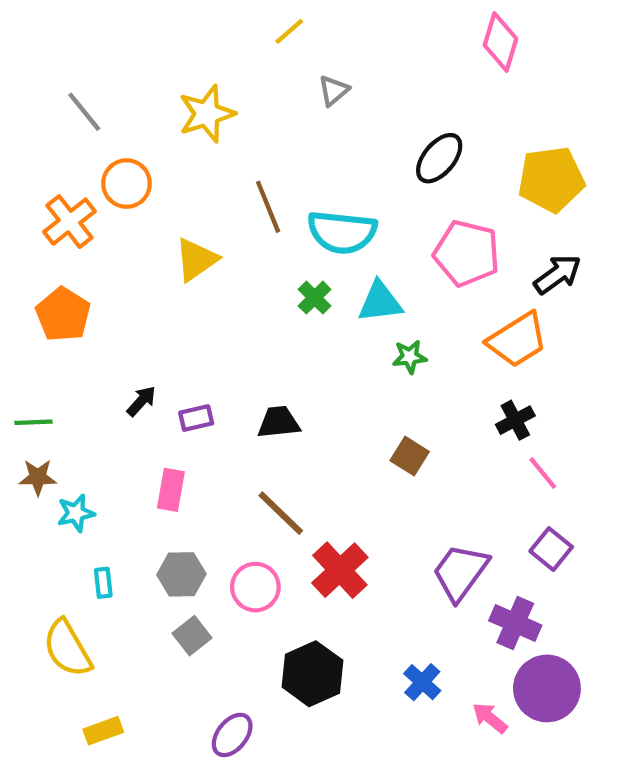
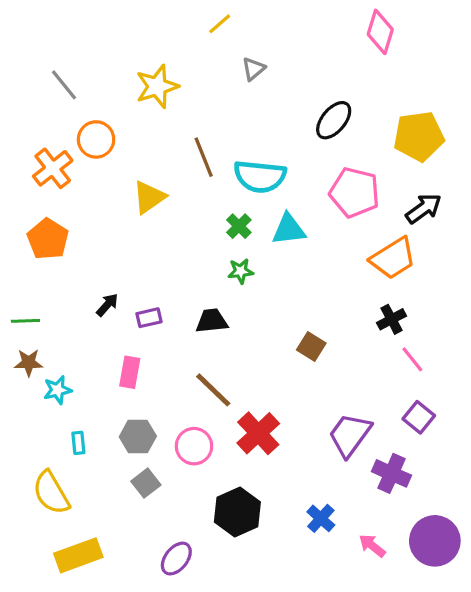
green star: (410, 357) -> (241, 271), moved
purple circle: (547, 688) -> (435, 541), moved
yellow rectangle: (103, 731) -> (78, 555), size x1.6

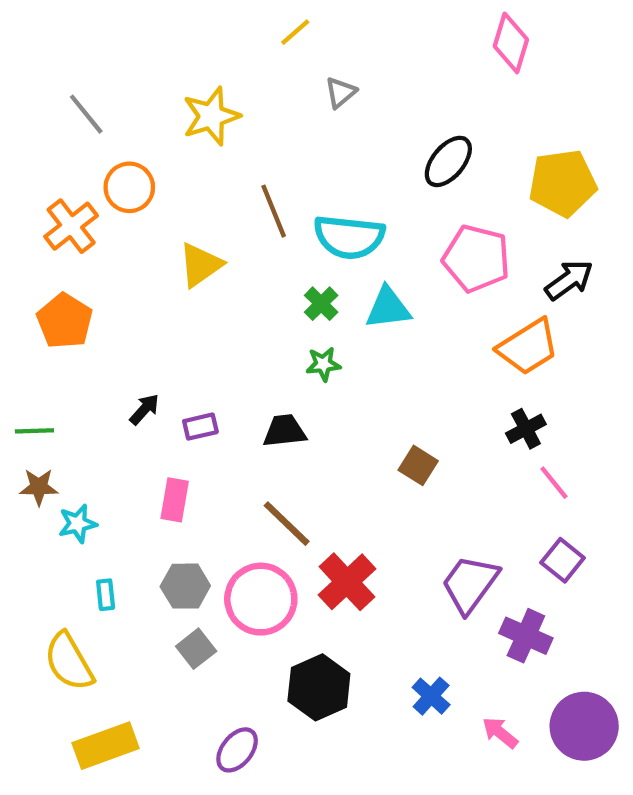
pink circle: (194, 446) -> (261, 599), size x1.4

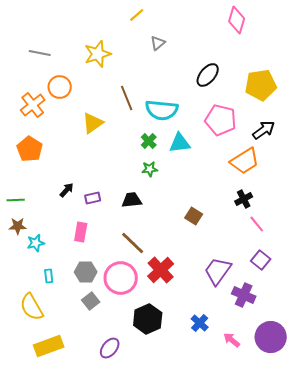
gray line: (86, 114) -> (40, 53), turned -40

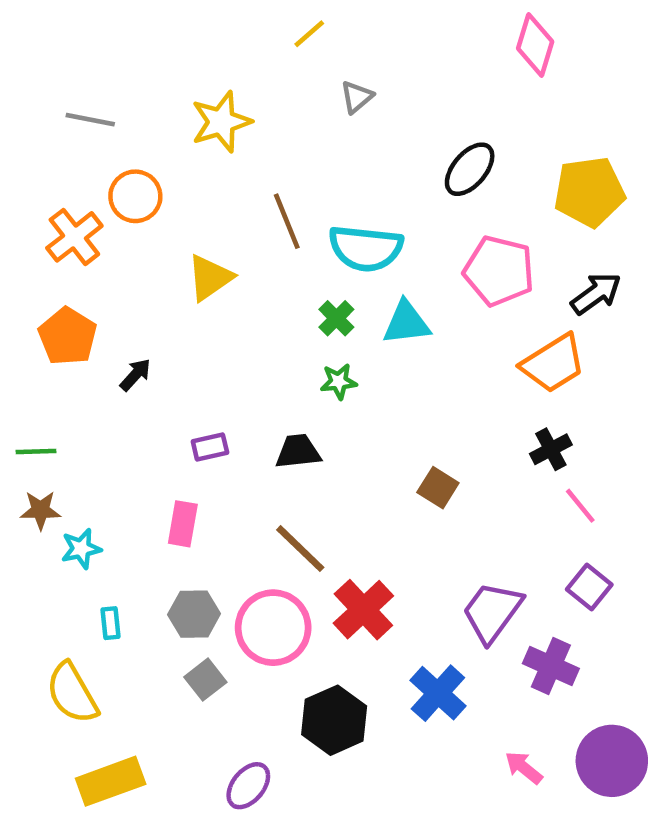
black arrow: (67, 190) -> (135, 375), moved
blue cross: (200, 323) -> (438, 693), moved, size x1.4

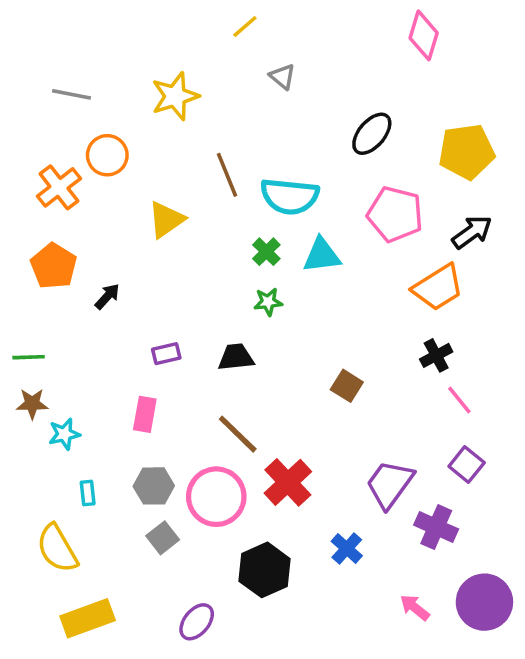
gray triangle: (357, 97) -> (282, 77), turned -40
blue cross: (438, 693) -> (347, 548), size x0.7

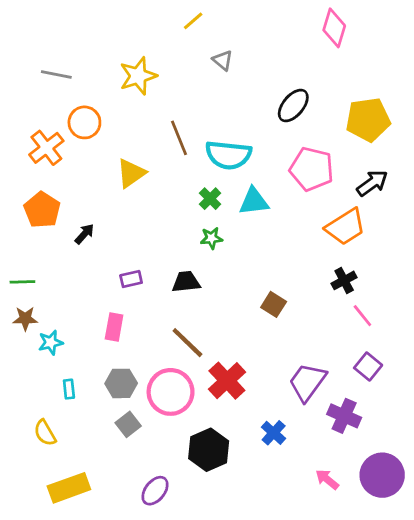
yellow semicircle: (57, 548) -> (45, 433), size x0.7

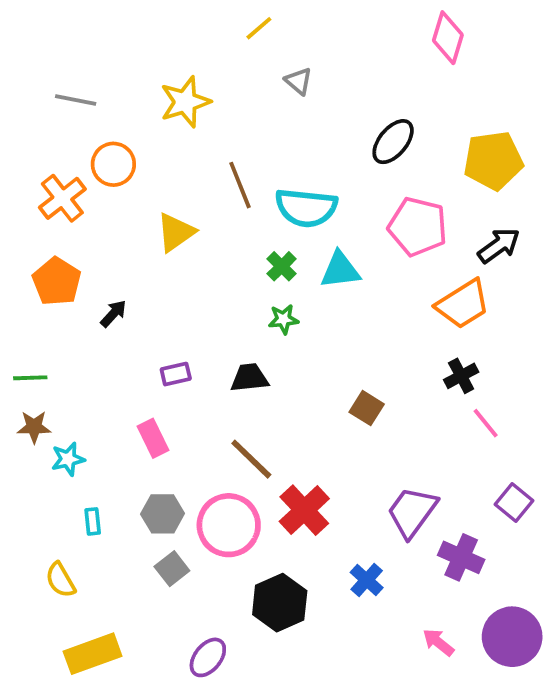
pink rectangle: (114, 327) -> (153, 438), turned -36
purple square: (368, 367) -> (514, 503), moved

